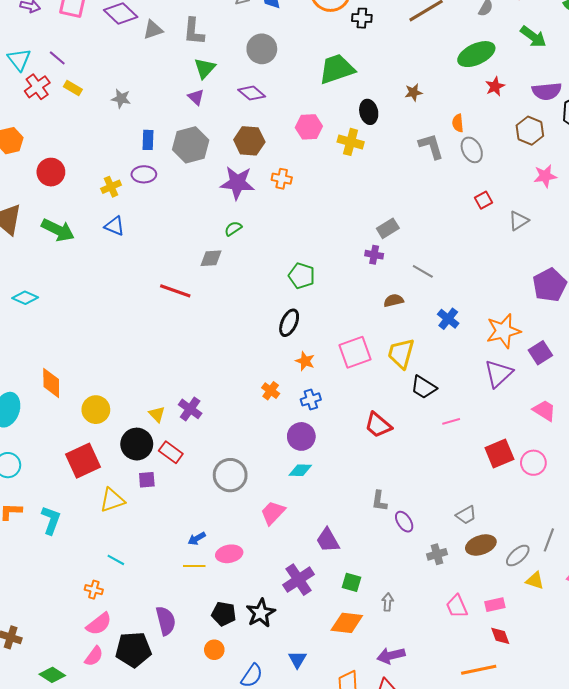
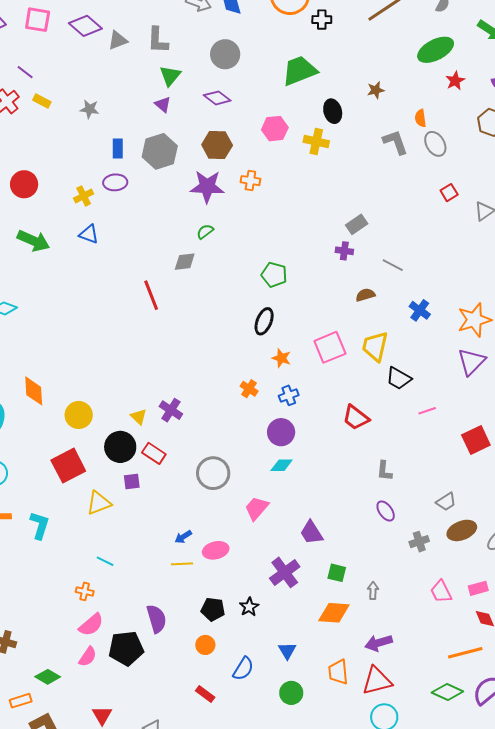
red line: (175, 291) -> (151, 295), turned 52
gray L-shape: (379, 501) -> (384, 471), moved
black star: (261, 613) -> (249, 607), size x0.7

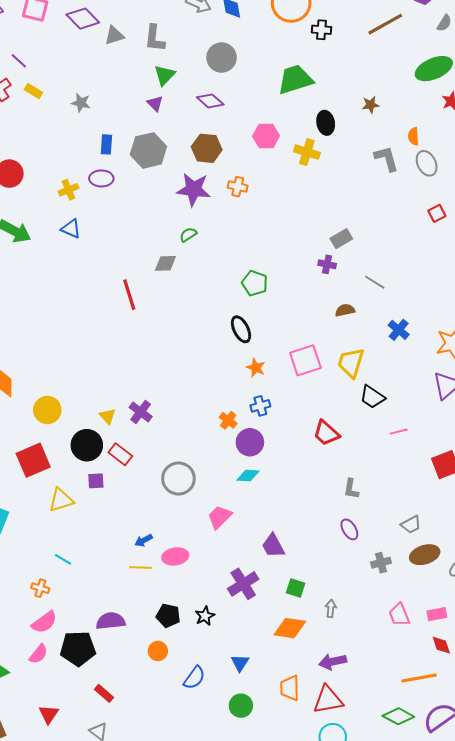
black ellipse: (264, 321) -> (241, 329), turned -52
orange cross: (249, 389) -> (228, 420), moved
purple semicircle: (156, 619) -> (111, 621), turned -84
red rectangle: (205, 694) -> (104, 693), moved

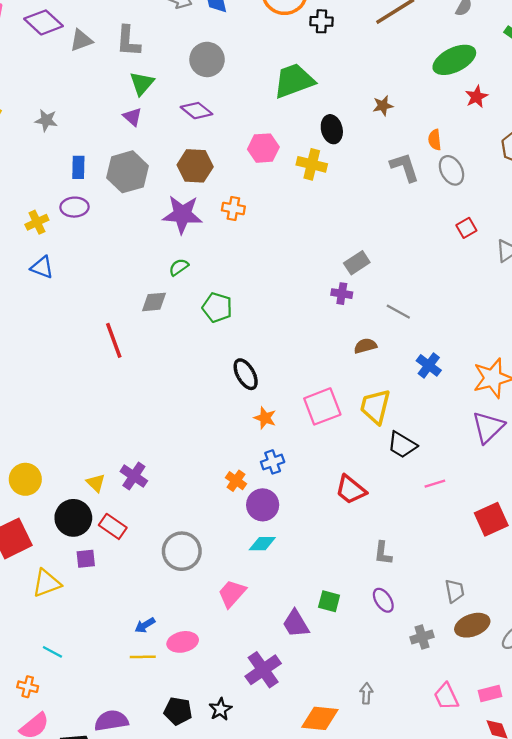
green pentagon: (255, 283) -> (217, 307), moved
gray trapezoid: (411, 525) -> (455, 591), turned -70
green square: (296, 588) -> (329, 601), moved

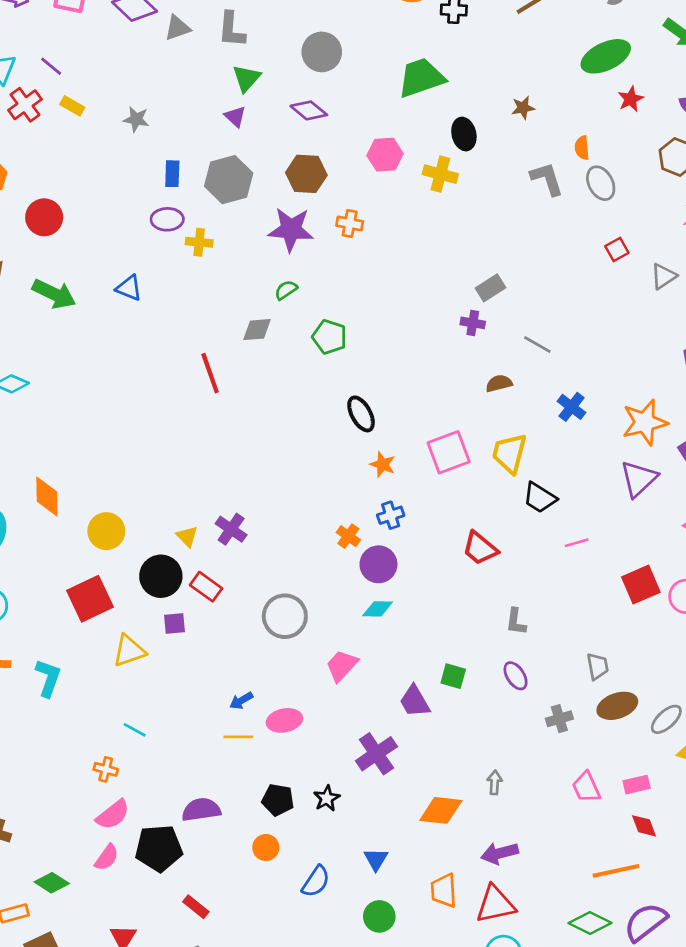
yellow cross: (37, 222) -> (199, 242), moved, turned 30

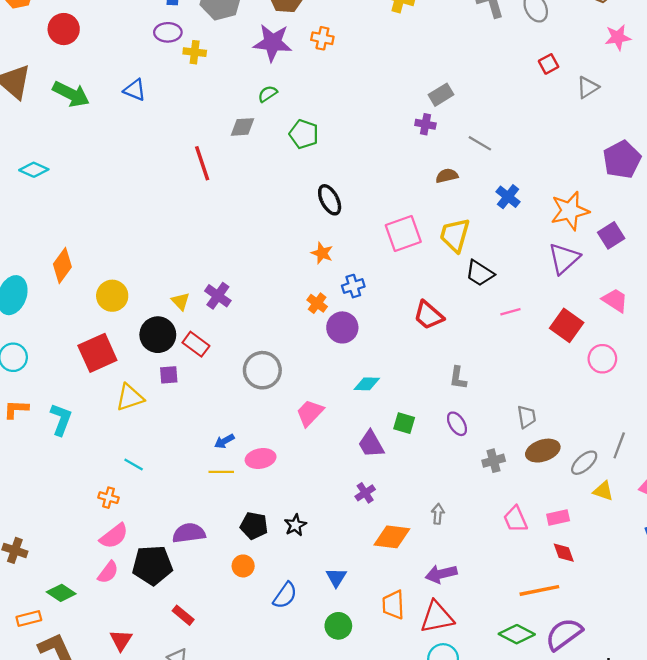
orange star: (383, 464) -> (322, 253), moved
orange diamond: (47, 496) -> (62, 266), turned 36
red square: (641, 585) -> (567, 325), moved, turned -32
cyan diamond: (378, 609) -> (367, 384), moved
purple cross: (376, 754) -> (365, 493), moved, size x0.6

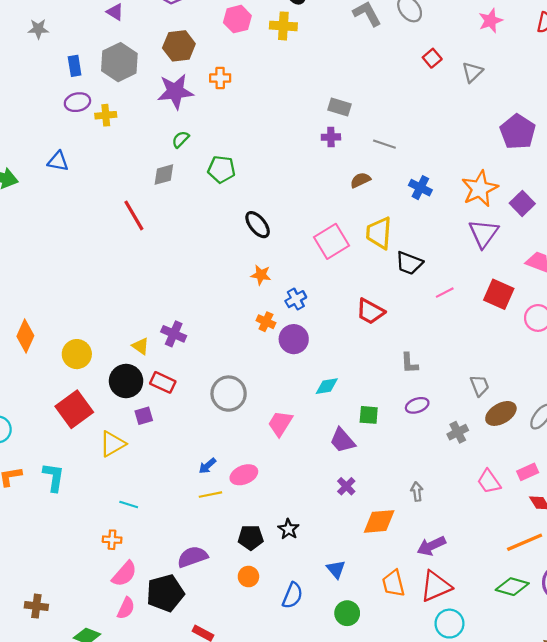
gray rectangle: (441, 95) -> (340, 107), turned 60
purple ellipse: (457, 424) -> (417, 405), turned -65

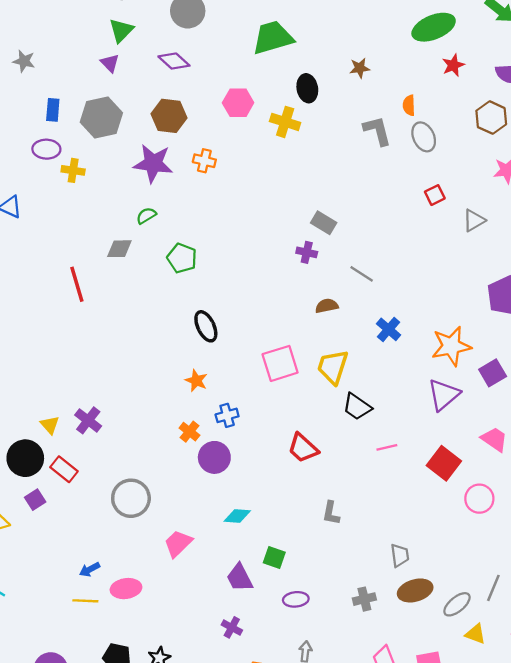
purple ellipse: (417, 405) -> (296, 599), moved
purple square: (144, 416) -> (35, 500), turned -30
purple cross: (346, 486) -> (232, 627), turned -30

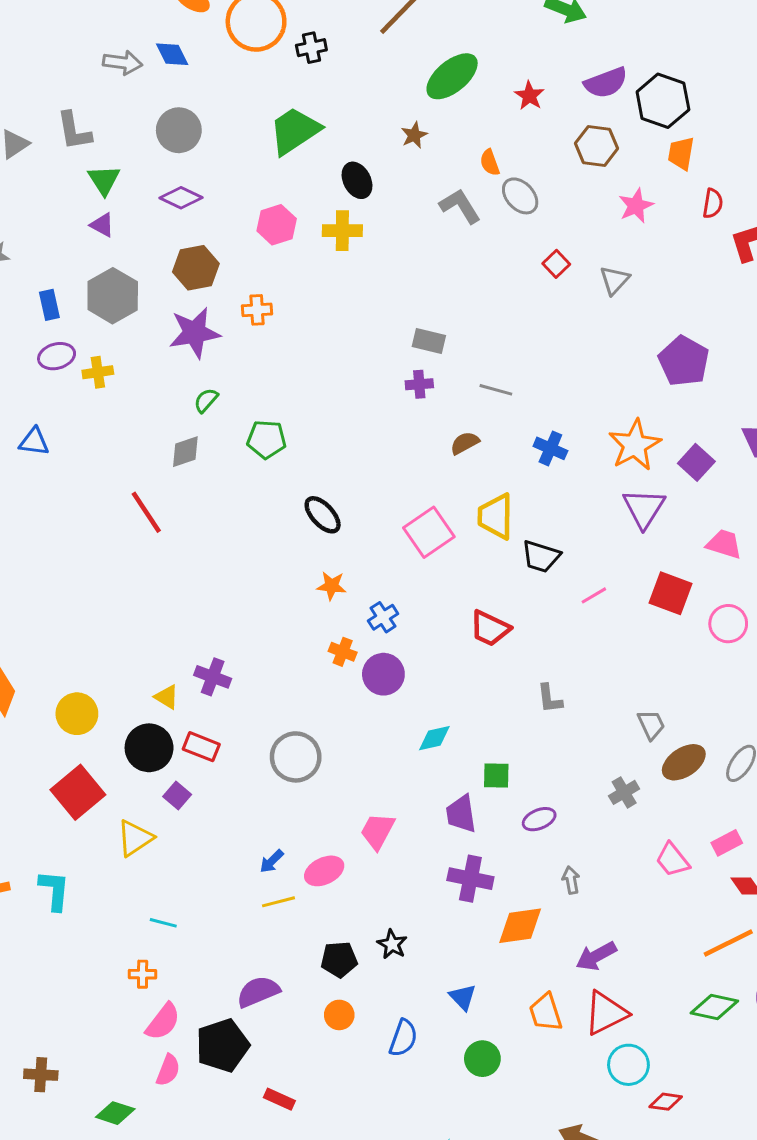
green ellipse: (434, 27) -> (452, 76), moved
pink trapezoid: (178, 544) -> (378, 831), moved
purple trapezoid: (240, 578) -> (461, 814), turned 36
purple cross: (232, 627) -> (470, 879), size x1.6

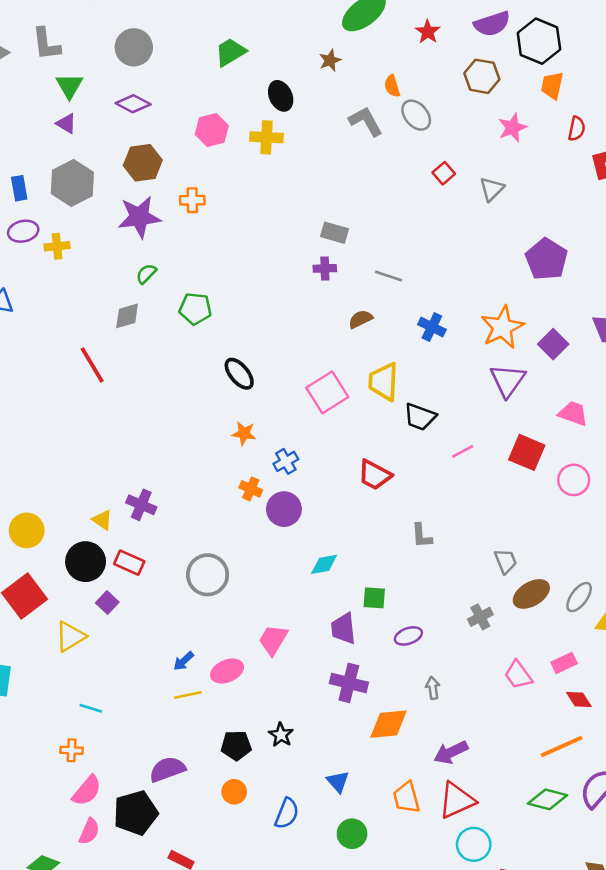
green trapezoid: (295, 131) -> (230, 52), size x0.7

